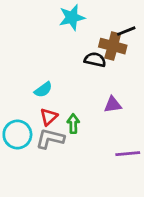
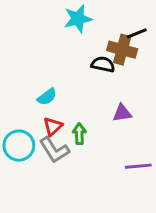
gray L-shape: (50, 139) -> (54, 150), turned -136

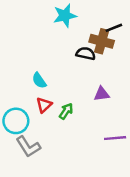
cyan semicircle: (47, 97) -> (39, 80), turned 91
green arrow: (79, 134) -> (66, 111), turned 35
gray L-shape: (54, 150) -> (28, 147), moved

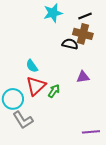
black line: (114, 28) -> (85, 16), moved
red triangle: (44, 105) -> (36, 86), size x1.5
purple line: (115, 138) -> (91, 132), moved

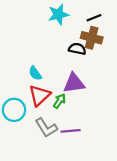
purple triangle: (83, 77) -> (74, 83), moved, size x1.5
gray L-shape: (23, 120) -> (46, 128), moved
purple line: (91, 132) -> (71, 131), moved

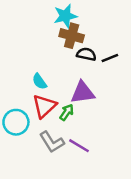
black line: (94, 18) -> (110, 58), moved
brown cross: (92, 38) -> (72, 36), moved
purple line: (71, 131) -> (79, 146), turned 36

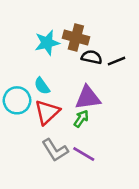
cyan star: (65, 16) -> (47, 43), moved
green arrow: (67, 112) -> (81, 119), moved
cyan circle: (16, 122) -> (17, 100), moved

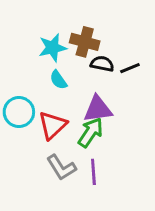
cyan semicircle: (42, 86) -> (58, 80), moved
green arrow: (81, 119) -> (91, 132), size x1.5
purple line: (84, 154) -> (93, 172), turned 55

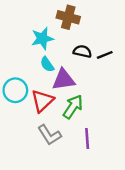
brown cross: (85, 42) -> (68, 17), moved
purple triangle: (98, 109) -> (64, 80), moved
purple line: (93, 172) -> (87, 139), moved

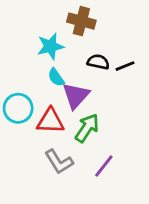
purple triangle: (64, 80) -> (76, 96), turned -40
red triangle: (42, 101) -> (50, 121), turned 45
purple line: (87, 139) -> (104, 166), turned 42

